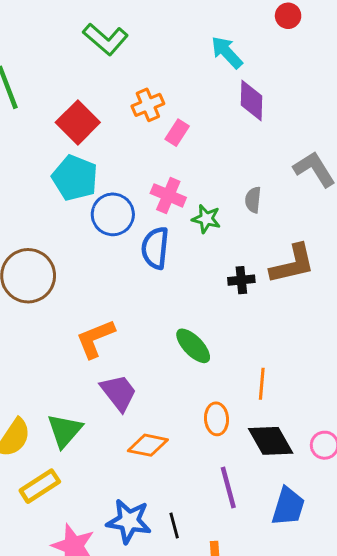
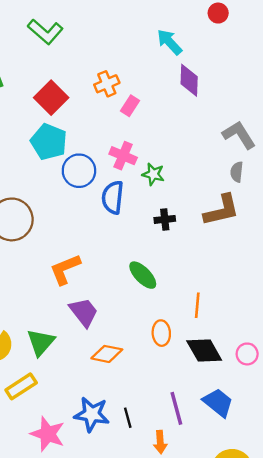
green L-shape: (106, 39) -> (45, 32), moved
gray semicircle: (253, 200) -> (237, 172), moved
black cross: (241, 280) -> (165, 219), moved
purple line: (228, 488) -> (176, 408), moved
blue trapezoid: (288, 506) -> (218, 403), turned -68

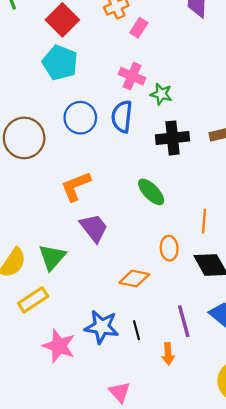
blue circle: (79, 171) -> (80, 118), moved
black cross: (165, 219) -> (172, 138), size x1.6
orange diamond: (107, 354) -> (134, 278), moved

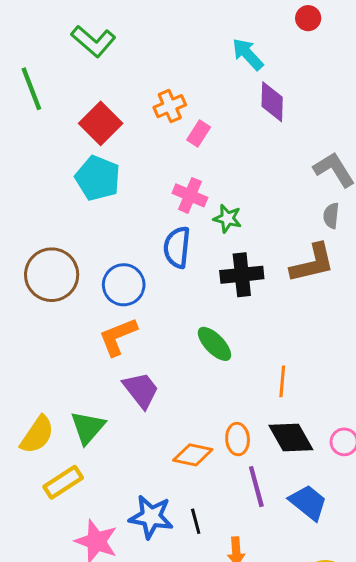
blue circle: (80, 118) -> (124, 285), moved
orange ellipse: (169, 248) -> (238, 439), moved
purple line: (184, 321) -> (256, 487), moved

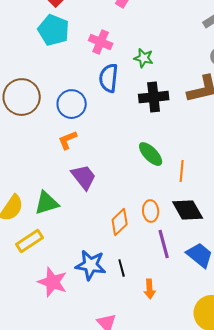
pink cross: (190, 195) -> (101, 42), moved
orange L-shape: (118, 337) -> (68, 140), size x0.7
green ellipse: (214, 344) -> (151, 154), moved
green triangle: (88, 427) -> (47, 203), turned 32
orange diamond: (193, 455) -> (120, 222), turned -56

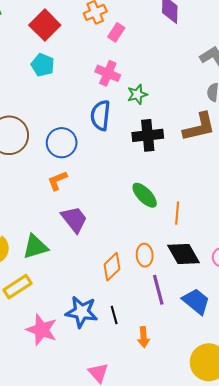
cyan pentagon: (54, 30) -> (43, 65), size x0.7
pink cross: (101, 42) -> (108, 73), moved
green star: (144, 58) -> (137, 94), turned -30

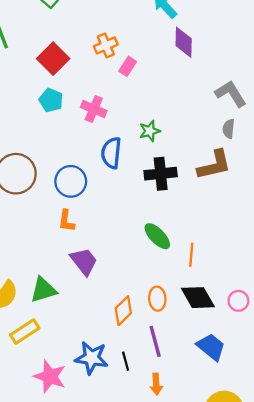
pink cross: (108, 73) -> (94, 109), moved
orange L-shape: (57, 181) -> (66, 221), turned -60
purple line: (158, 290) -> (155, 341), moved

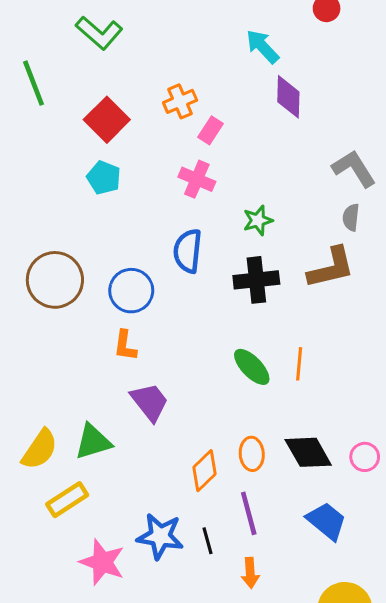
pink cross: (94, 109) -> (197, 179), moved
green star: (150, 131) -> (258, 220), moved
orange line: (191, 255) -> (299, 364), moved

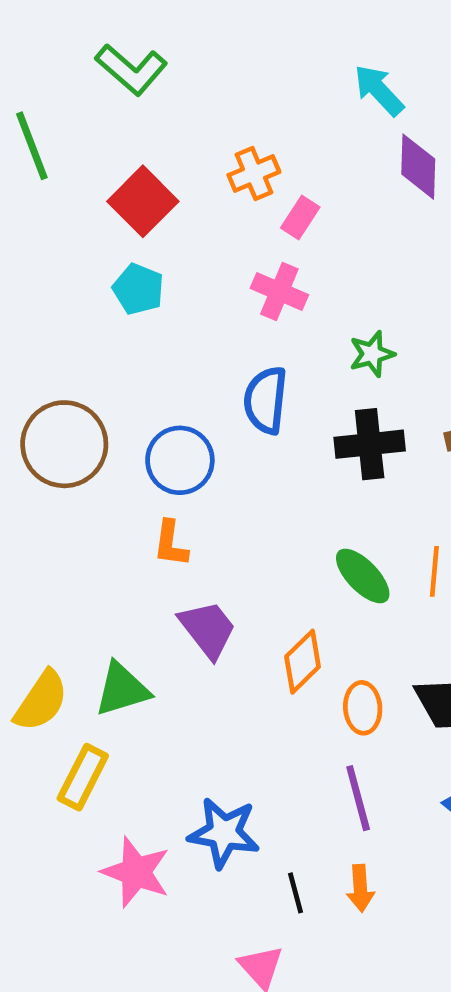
orange diamond: (204, 471) -> (303, 662), moved
yellow rectangle: (67, 500) -> (83, 777), turned -30
black line: (208, 541) -> (296, 893), moved

